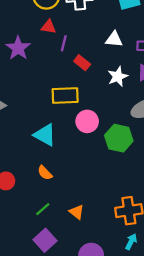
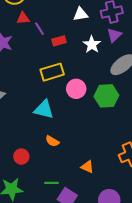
purple line: (64, 43) -> (39, 29), turned -32
red rectangle: (82, 63) -> (59, 41), turned -40
green line: (43, 209) -> (52, 183), moved, turned 56

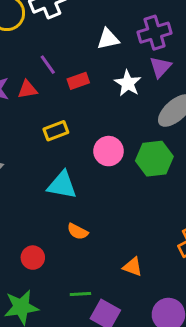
red triangle: (23, 18) -> (27, 89), moved
yellow rectangle: (52, 72) -> (56, 131), moved, size x0.7

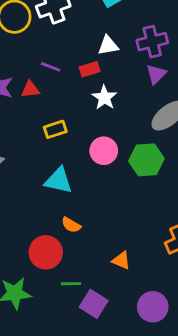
purple line: (48, 65) -> (51, 67), turned -36
red rectangle: (78, 81) -> (90, 69), moved
white star: (128, 83) -> (104, 98), moved
red circle: (33, 258) -> (46, 252), moved, size x1.5

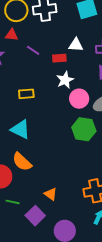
red triangle: (30, 89) -> (12, 35), moved
pink circle: (104, 151) -> (79, 99), moved
orange semicircle: (71, 225) -> (22, 162), size x1.5
purple square: (94, 304) -> (35, 216), moved

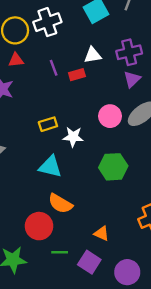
purple line: (33, 50) -> (54, 68), moved, turned 48
white star: (65, 80) -> (73, 137), moved, turned -30
green hexagon: (84, 129) -> (113, 167), moved

